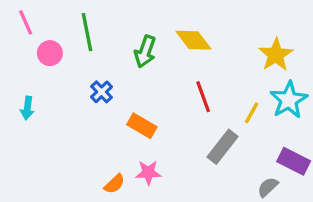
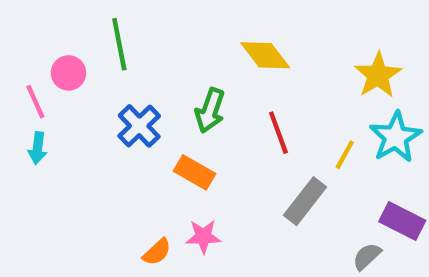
pink line: (26, 22) -> (35, 102), moved
green arrow: (145, 51) -> (210, 110), moved
blue cross: (102, 92) -> (139, 126), size x1.4

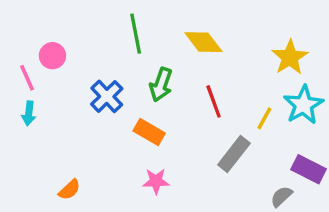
green line: (119, 44) -> (136, 34), moved
orange semicircle: (157, 252) -> (69, 190), moved

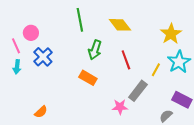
blue cross: (107, 96) -> (43, 57), moved
pink star: (156, 181) -> (120, 107), moved

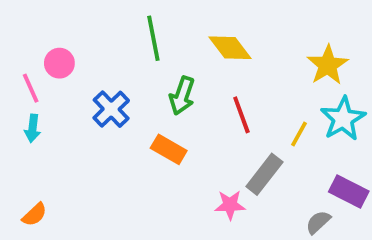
blue cross: (43, 57) -> (111, 109), moved
orange semicircle: (41, 112) -> (34, 215), moved

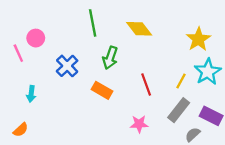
red line: (241, 115) -> (146, 85), moved
cyan arrow: (33, 128) -> (31, 94), moved
gray rectangle: (264, 174) -> (179, 110), moved

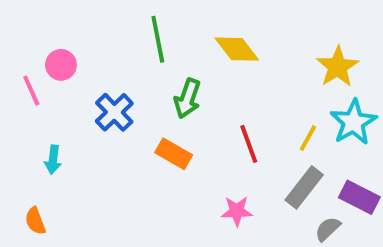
orange semicircle: (21, 130) -> (35, 221), turned 112

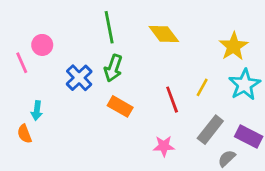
green arrow: (187, 98) -> (113, 68), moved
yellow line: (308, 138) -> (202, 87), moved
orange semicircle: (35, 221) -> (24, 134), moved

